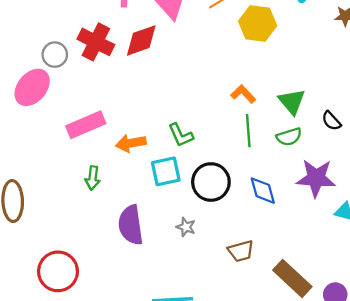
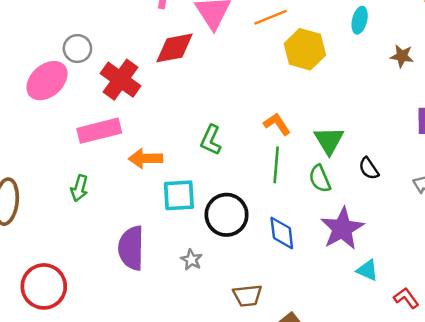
red cross: (96, 42) -> (121, 80), moved
green L-shape: (181, 135) -> (211, 140), moved, turned 40
green semicircle: (289, 137) -> (320, 179), turned 75
green arrow: (93, 178) -> (79, 188), moved
purple star: (316, 178) -> (342, 229), turned 30

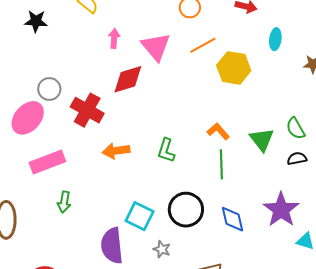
pink rectangle: (99, 131) -> (47, 162), moved
orange arrow: (145, 159) -> (116, 151), moved
black semicircle: (369, 168) -> (297, 158), turned 120
green semicircle: (320, 179) -> (296, 128), moved
cyan square: (179, 195) -> (140, 216), moved, turned 36

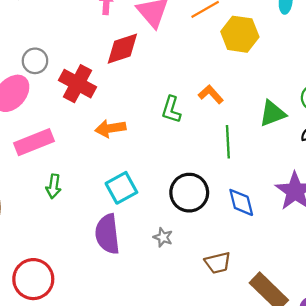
orange L-shape: (218, 131) -> (211, 94), moved
green triangle: (262, 140) -> (272, 113), turned 48
green L-shape: (166, 150) -> (171, 110), moved
cyan square: (140, 216) -> (121, 188), moved, turned 36

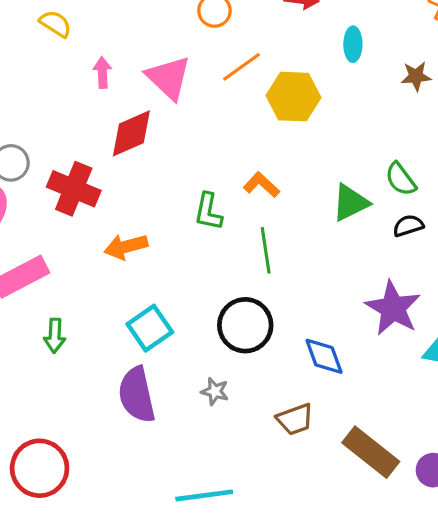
green line: (228, 142) -> (266, 250), moved
blue diamond: (241, 202) -> (324, 356), moved

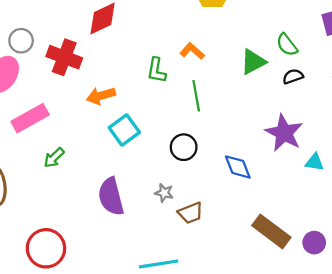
black circle: (245, 325) -> (184, 147), size x0.7
cyan square: (150, 328) -> (124, 130), moved
green arrow: (55, 336) -> (54, 158), turned 45
brown trapezoid: (295, 419) -> (191, 213), moved

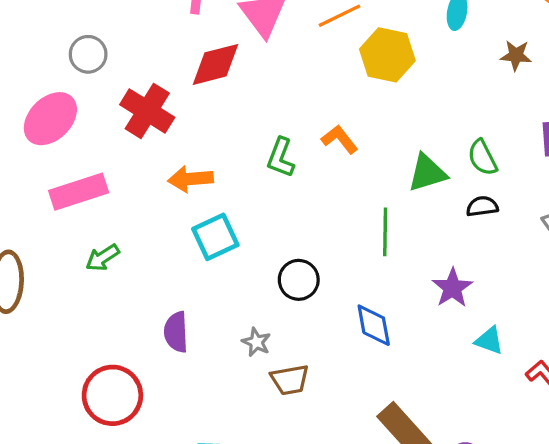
gray circle: (21, 41) -> (88, 54), moved
green line: (196, 96) -> (385, 232), moved
purple star: (284, 133) -> (452, 288), size x0.7
purple semicircle: (111, 196) -> (176, 332), size x0.7
red circle: (46, 248) -> (112, 395), moved

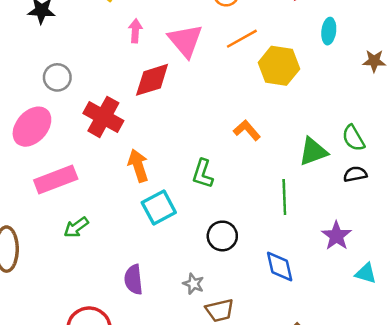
green L-shape: (281, 158) -> (203, 174), moved
orange arrow: (191, 179) -> (138, 166), turned 80

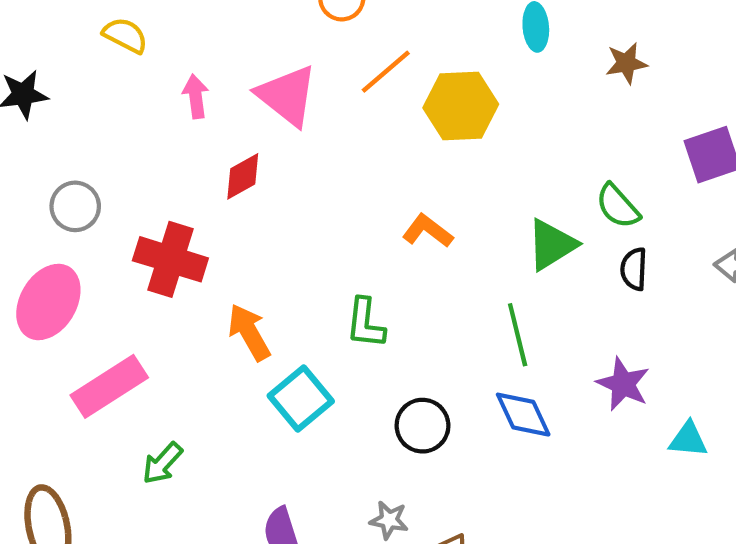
red diamond: (152, 80) -> (243, 176), size x0.7
black semicircle: (355, 174) -> (634, 269), turned -65
blue diamond: (280, 267) -> (523, 415), moved

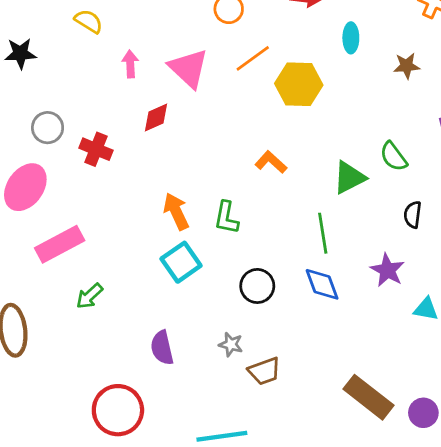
red cross: (170, 259) -> (96, 149), moved, size x0.7
black semicircle: (634, 269) -> (413, 215), moved
orange arrow: (249, 332) -> (176, 211), moved

